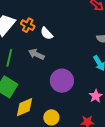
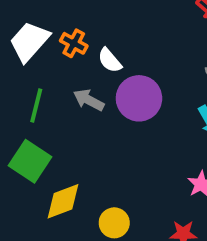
purple circle: (62, 81) -> (139, 98), moved

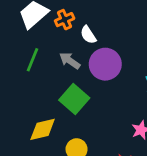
orange cross: (74, 43) -> (65, 20), turned 30
green square: (30, 161) -> (74, 99), moved

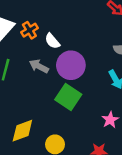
green square: (74, 99) -> (68, 97), moved

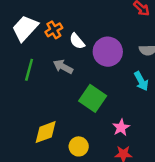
purple circle: (71, 65) -> (108, 52), moved
pink star: (110, 120) -> (121, 128), moved

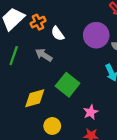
purple circle: (108, 52) -> (96, 35), moved
yellow diamond: (46, 132) -> (35, 98), moved

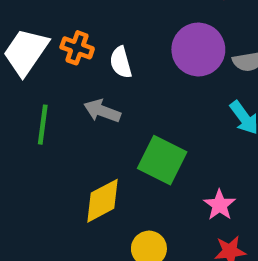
orange cross: (38, 22) -> (77, 48), turned -32
white semicircle: (58, 34) -> (121, 62), turned 32

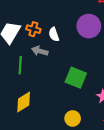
gray arrow: (102, 111) -> (40, 51), moved
yellow diamond: (103, 201) -> (24, 102), moved

